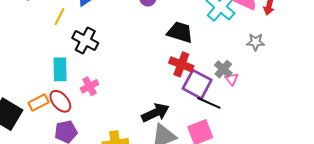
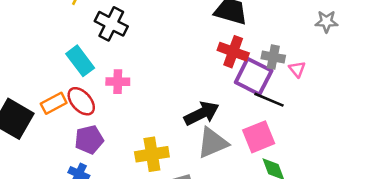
cyan rectangle: (60, 69) -> (80, 61), turned -35
gray cross: (223, 69) -> (273, 57), moved, turned -30
pink cross: (90, 86) -> (118, 82), turned 30

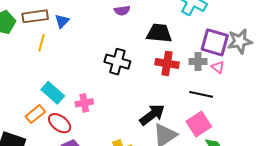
gray star: (326, 22) -> (240, 41), moved, size x1.4
black cross: (111, 24) -> (117, 62), moved
purple square: (254, 77) -> (215, 42), moved
orange rectangle: (54, 103) -> (35, 114), moved

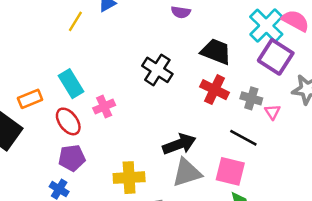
purple square: (215, 42) -> (276, 57), moved
pink cross: (84, 103) -> (104, 107), turned -30
orange rectangle: (35, 114) -> (30, 99), moved
pink square: (199, 124) -> (230, 171), turned 30

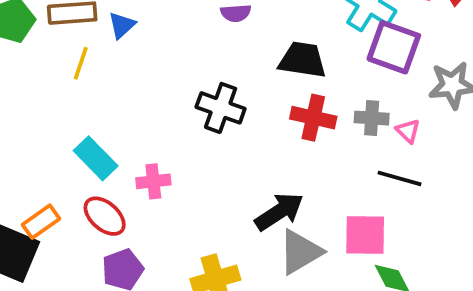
orange rectangle: (30, 99) -> (41, 222), moved
pink cross: (104, 107) -> (153, 181), turned 30
black line: (243, 138) -> (399, 178), moved

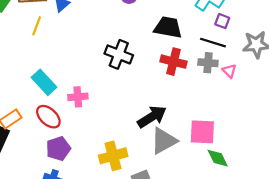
purple square: (394, 47) -> (222, 21), size x0.5
black line: (399, 178) -> (213, 43), moved

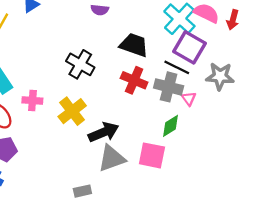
purple square: (222, 21) -> (189, 47), size x2.0
gray cross: (208, 63) -> (169, 87), size x1.4
yellow cross: (113, 156) -> (72, 111), moved, turned -32
green diamond: (218, 158) -> (170, 126), moved, turned 75

